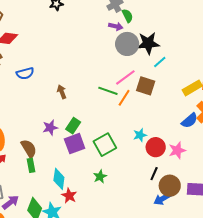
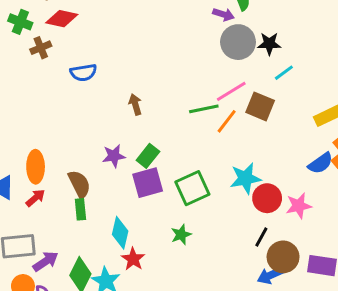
black star: (148, 43) -> (269, 44), size x0.7
green line: (108, 91) -> (204, 109), turned -36
cyan star: (140, 135) -> (245, 178), size x1.5

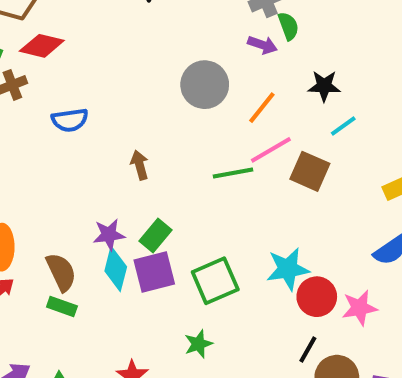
gray circle: (238, 42) -> (205, 85), moved
orange line: (227, 121) -> (262, 108), moved
green rectangle: (80, 209) -> (62, 306), turned -66
cyan diamond: (120, 233) -> (116, 269), moved

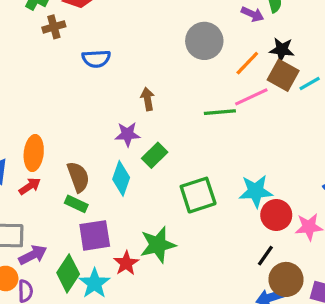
black star: (324, 86) -> (282, 50), moved
brown square: (310, 171) -> (283, 75), moved
purple star: (109, 235) -> (127, 134), moved
purple square: (154, 272) -> (95, 235), moved
green star: (198, 344) -> (158, 245), moved, size x1.6

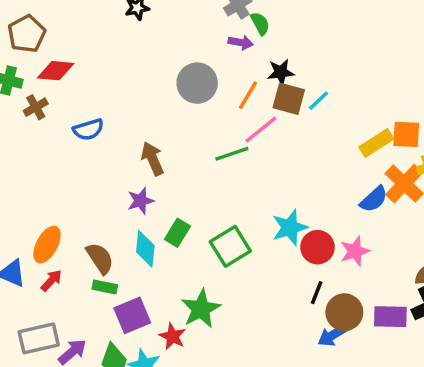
brown arrow: (148, 99) -> (153, 159), size x1.4
orange ellipse: (34, 153) -> (47, 245), turned 36
green rectangle: (155, 155) -> (177, 233), moved

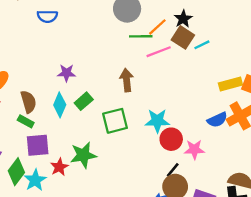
black star: (281, 72) -> (183, 19), turned 30
green line: (232, 154) -> (141, 36), moved
brown arrow: (153, 159) -> (127, 80), moved
black line: (317, 293) -> (173, 170), moved

